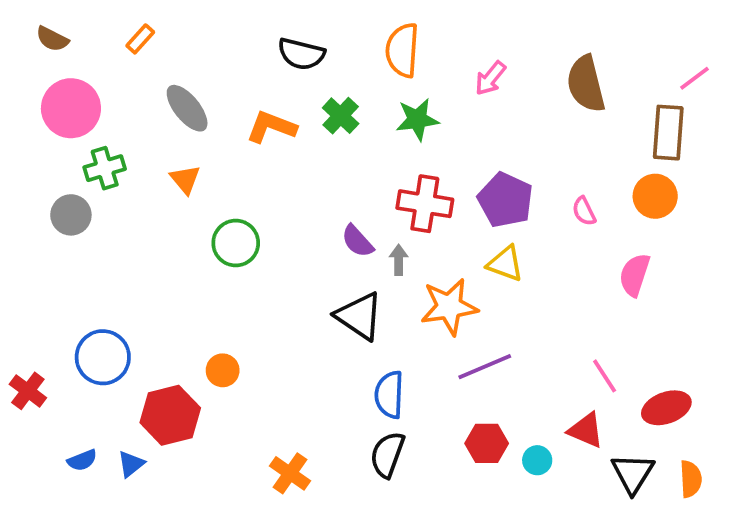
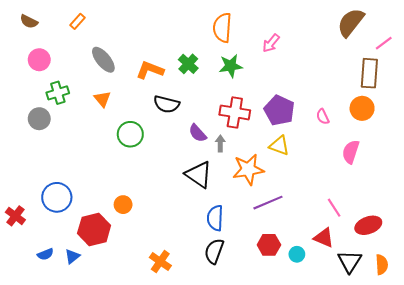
black semicircle: (301, 54) -> (166, 104), moved
brown semicircle: (586, 84) -> (351, 22), moved, turned 52
pink circle: (71, 108) -> (39, 60), size x0.7

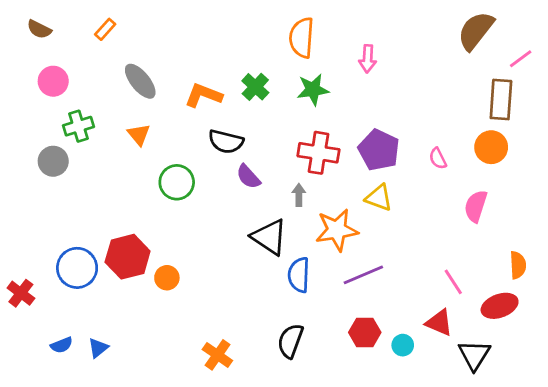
pink arrow: (271, 43) -> (368, 59), turned -36
purple semicircle: (198, 133) -> (248, 177), moved
blue semicircle: (215, 218) -> (299, 275), moved
red hexagon: (94, 229) -> (128, 257), moved
orange semicircle: (382, 265) -> (518, 265), moved

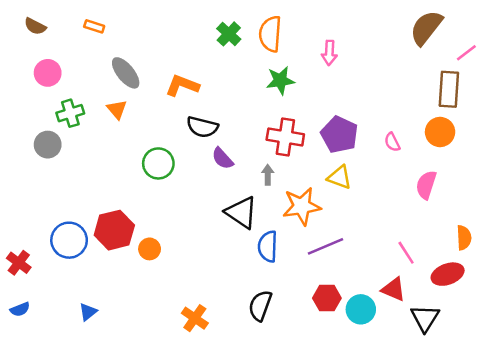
orange rectangle: (105, 29) -> (94, 26), turned 66
green cross: (255, 87) -> (229, 34), moved
orange triangle: (139, 135) -> (117, 109), moved
blue semicircle: (62, 345) -> (20, 309), moved
cyan circle: (403, 345) -> (361, 309), size x1.5

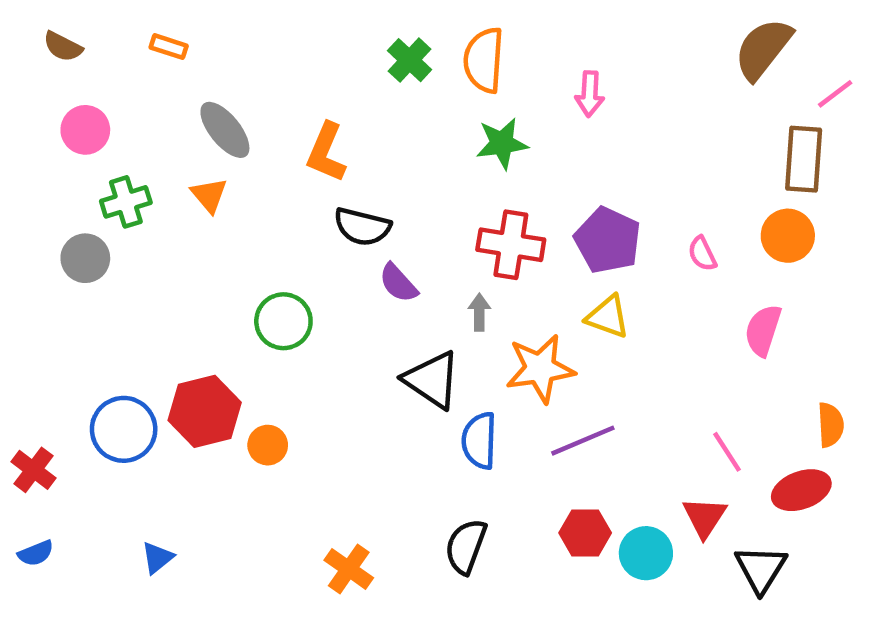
orange L-shape: (182, 85) -> (326, 152), turned -88
green circle: (158, 163) -> (283, 321), moved
red triangle: (394, 289) -> (704, 517), turned 40

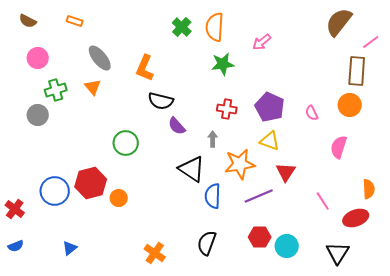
pink arrow: (590, 94) -> (262, 42), turned 48
red cross: (511, 245) -> (227, 109), size x0.7
red triangle: (704, 517) -> (286, 172), moved

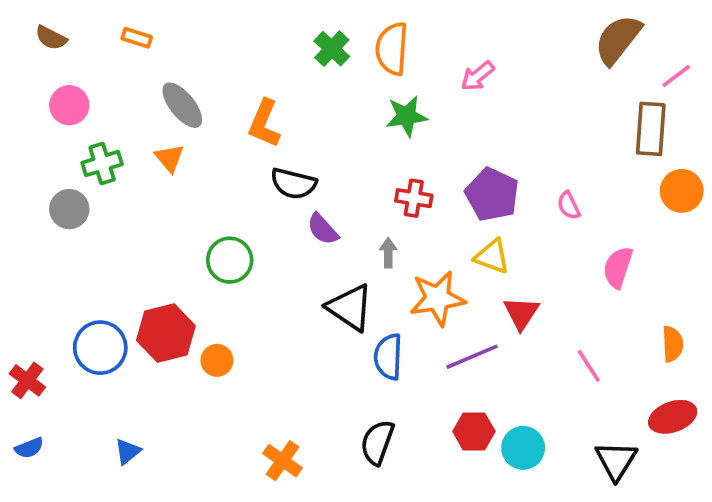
orange circle: (350, 105) -> (682, 191), moved
red ellipse: (356, 218) -> (673, 417), moved

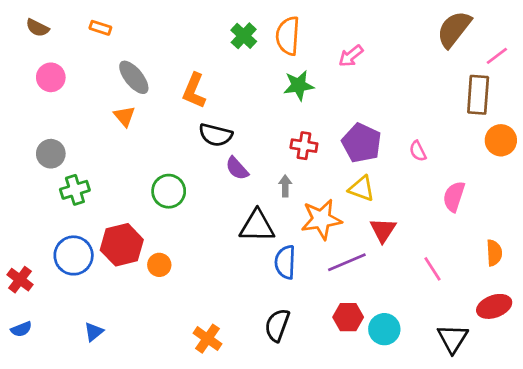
green cross: (102, 164) -> (75, 190), moved
black triangle: (350, 308) -> (257, 226), turned -33

